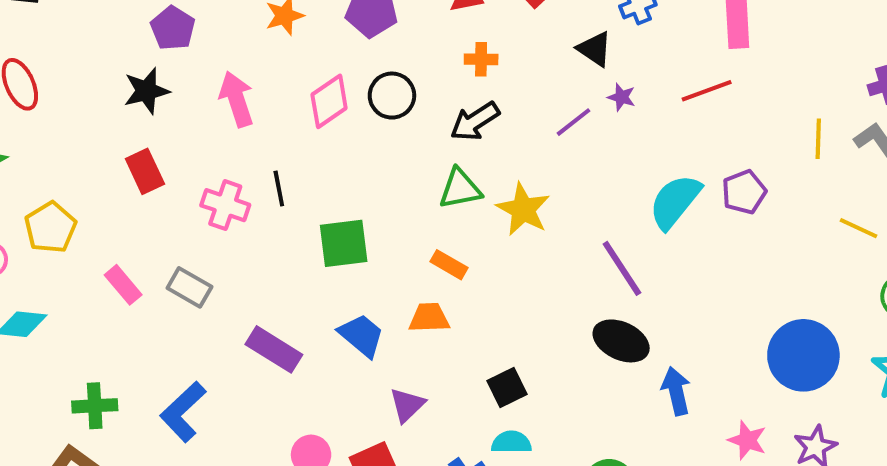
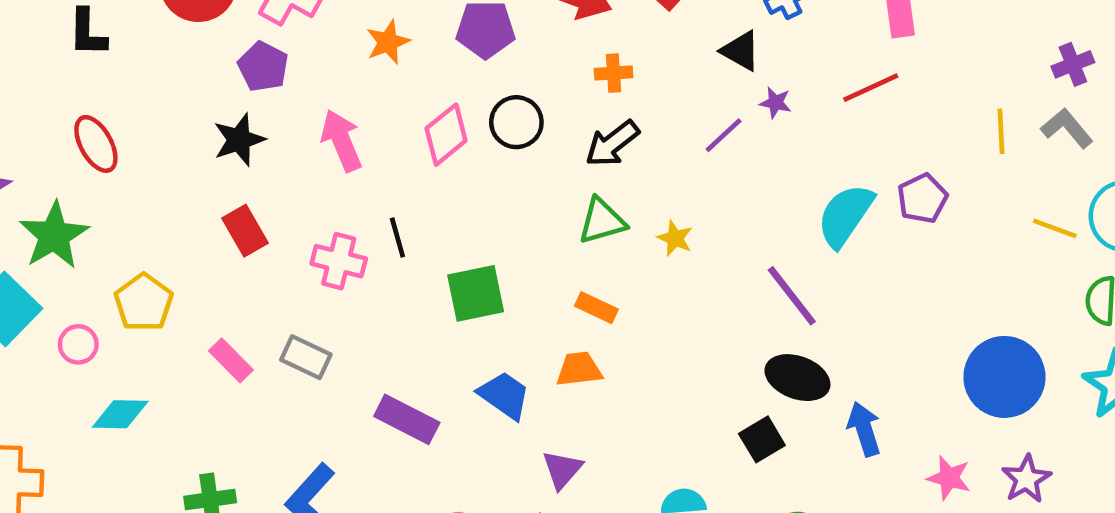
yellow star: (523, 209) -> (675, 238), size x0.6
black square: (507, 388) -> (762, 439), moved

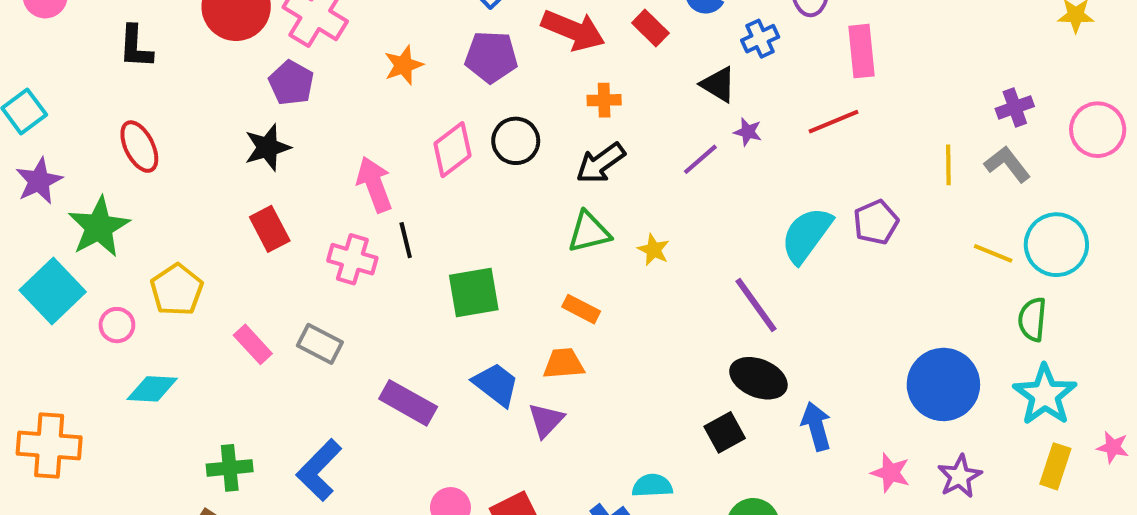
pink arrow: (342, 141) -> (374, 184), moved
purple triangle: (562, 470) -> (546, 420), moved

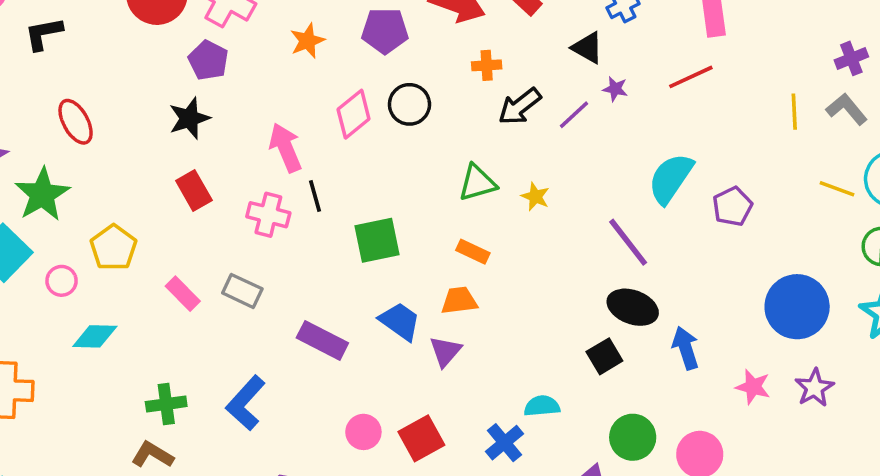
black L-shape: (136, 47) -> (44, 34), moved, turned 78
black arrow: (601, 163) -> (520, 106), moved
purple pentagon: (876, 222) -> (732, 206), moved

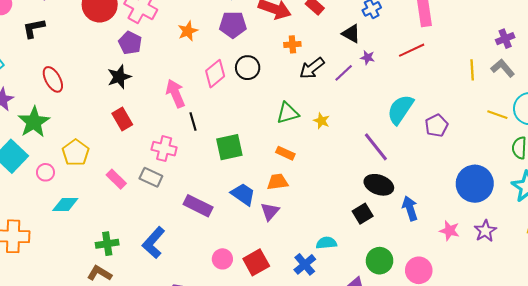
pink cross: (268, 215) -> (164, 149), moved

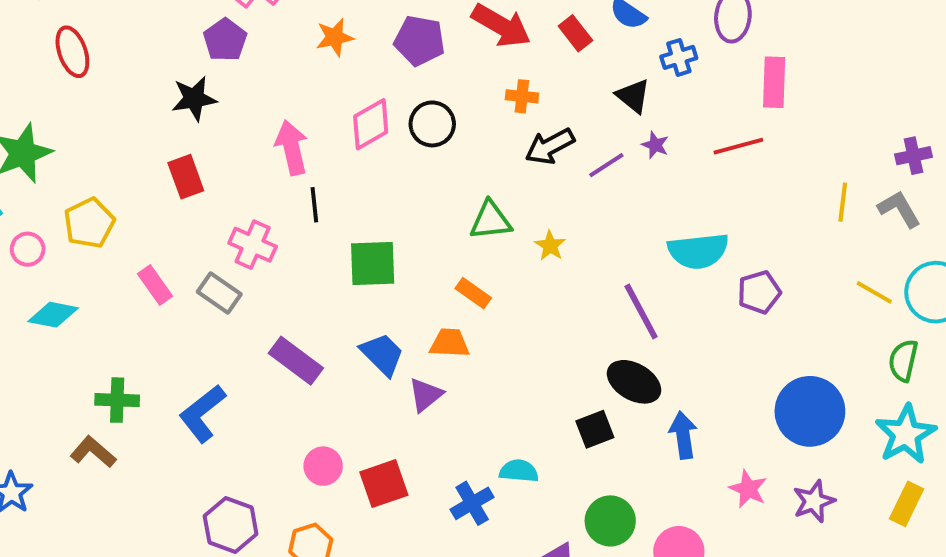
red ellipse: (53, 79) -> (72, 52), moved
cyan semicircle: (400, 109) -> (698, 251), turned -140

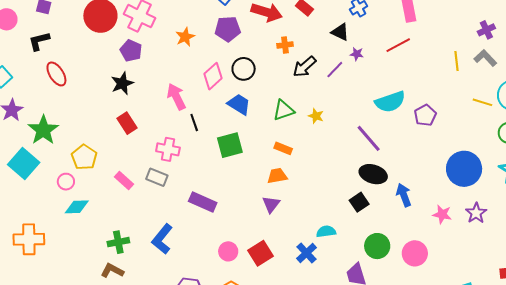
pink circle: (28, 249) -> (66, 182), moved
blue trapezoid: (382, 354) -> (239, 104), moved

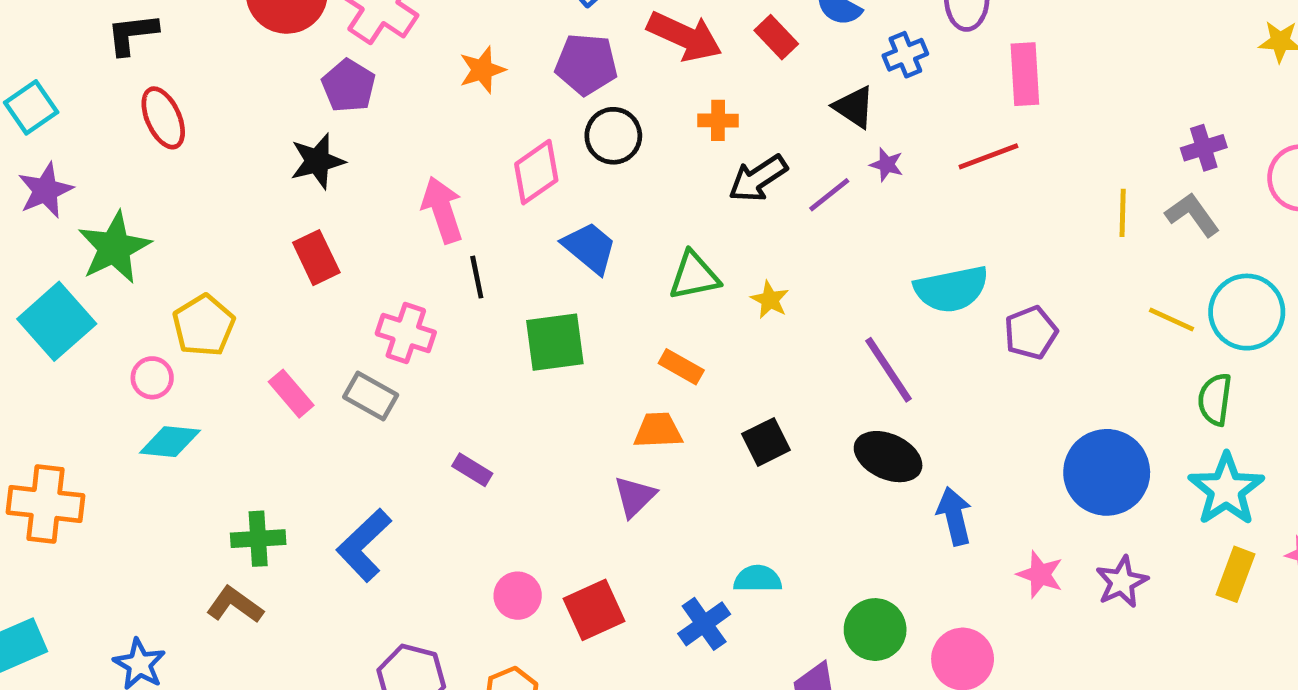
black circle: (244, 69) -> (613, 136), moved
purple rectangle: (203, 202) -> (472, 470), size x0.6
black square: (359, 202) -> (766, 442), moved

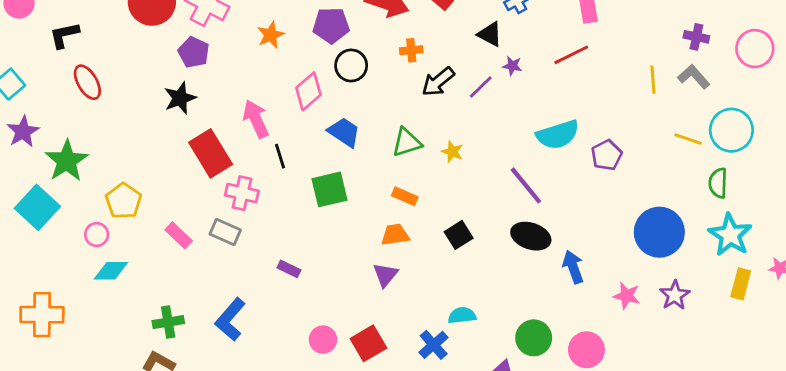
purple cross: (1204, 148) -> (696, 37), turned 35
red rectangle: (316, 258) -> (211, 153), moved, size x1.5

